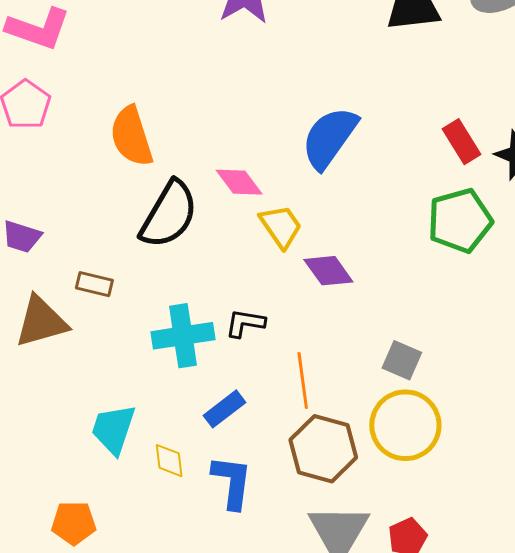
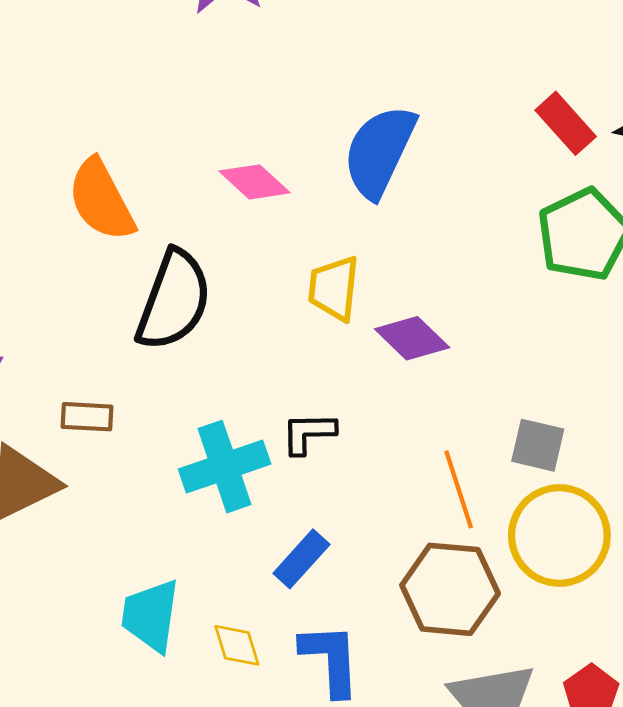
pink diamond: (239, 182) -> (254, 182), moved
yellow trapezoid: (281, 226) -> (334, 288), turned -129
orange line: (303, 381) -> (459, 489), moved

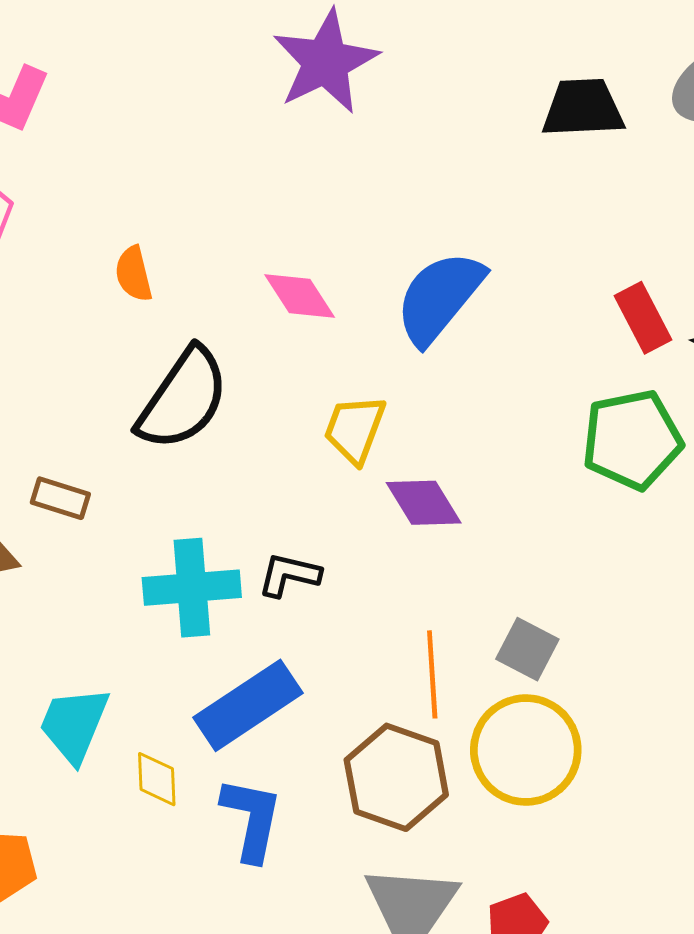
orange semicircle: (101, 200) -> (134, 274), size x0.6
blue rectangle: (301, 559) -> (248, 705), size x1.6

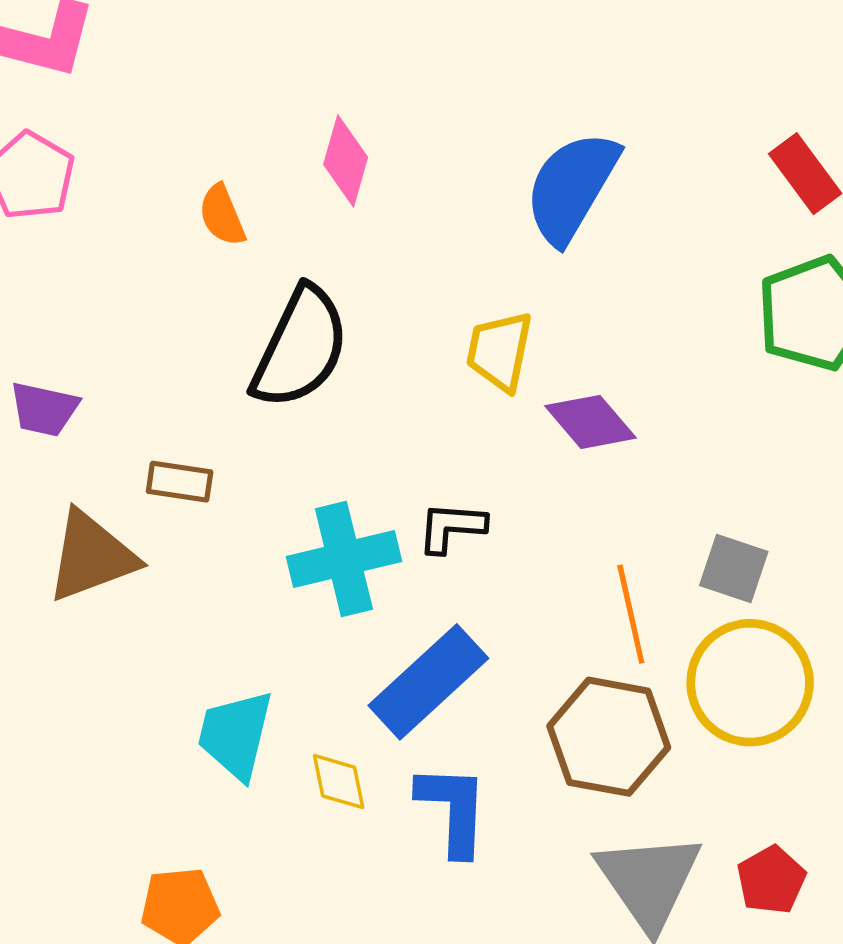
pink diamond: (300, 296) -> (346, 161), moved, turned 58

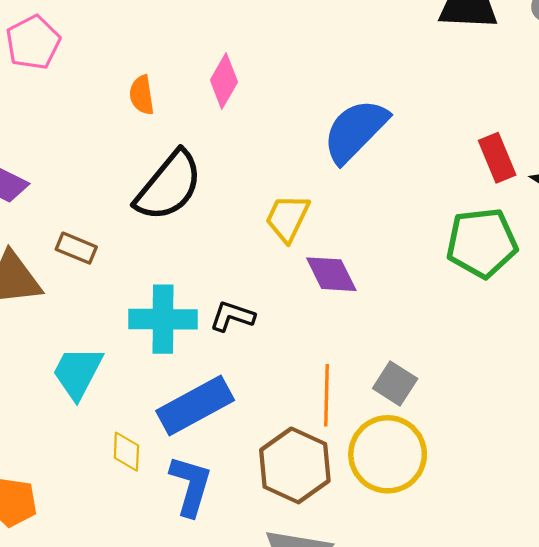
cyan trapezoid: (235, 735) -> (78, 372), moved

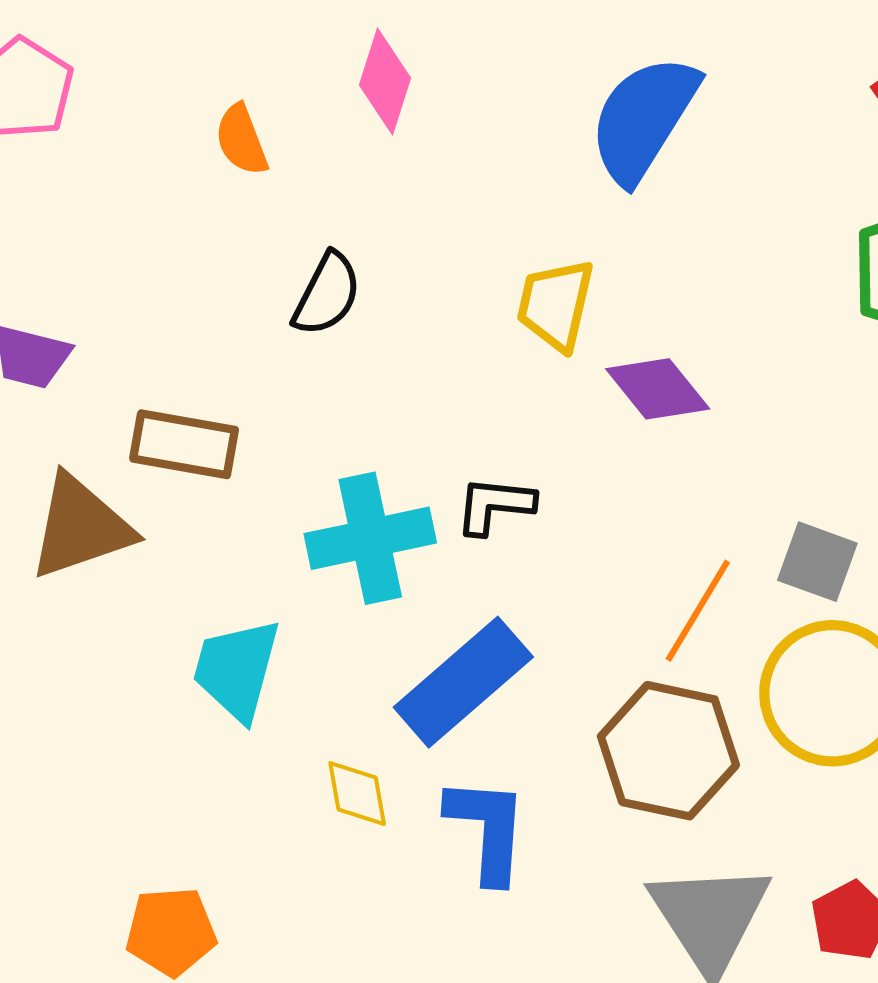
black semicircle: (169, 186) -> (327, 294), size x0.6
brown rectangle: (76, 248) -> (184, 444), size x1.4
orange line: (327, 395) -> (698, 611), turned 42

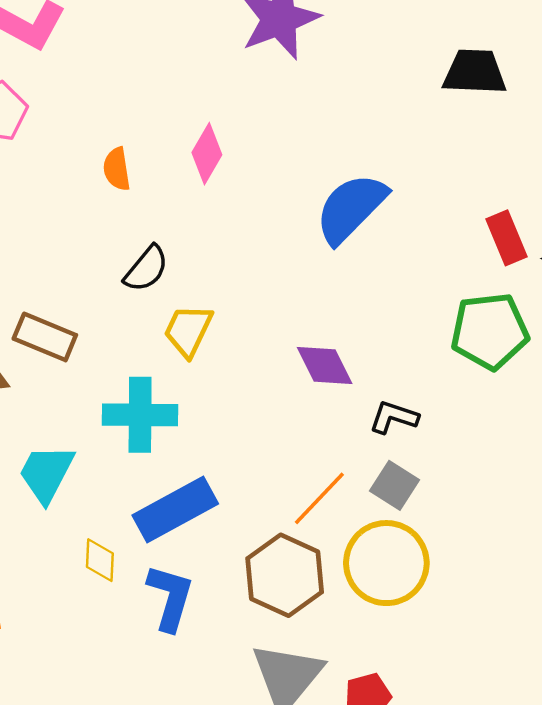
yellow trapezoid: (556, 305) -> (188, 331), moved
black L-shape: (495, 505) -> (394, 417), moved

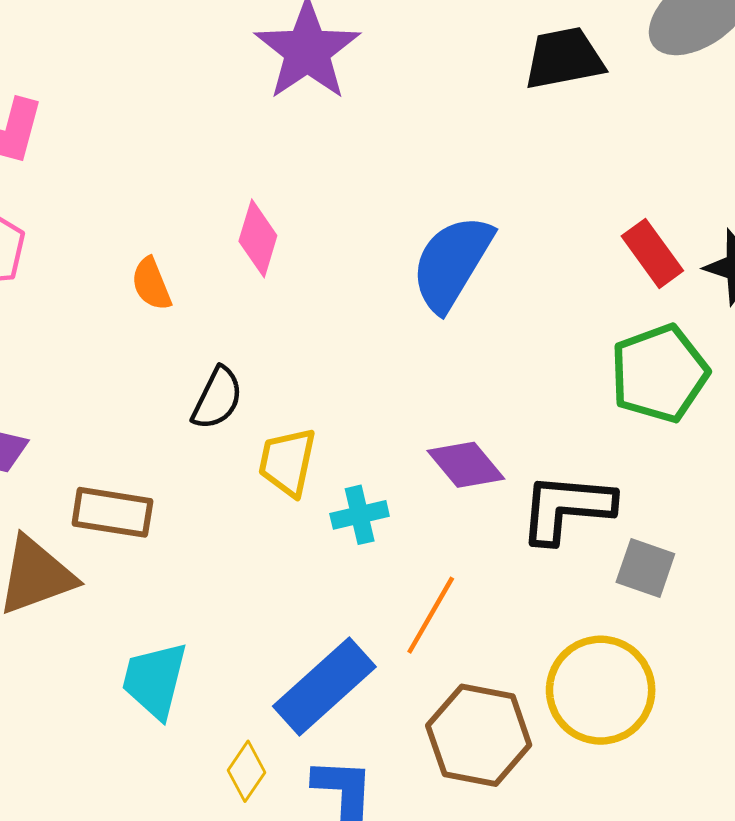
cyan cross: (140, 415) -> (360, 515), moved, size x0.6
black L-shape: (394, 417) -> (567, 508), size x1.6
gray square: (395, 485) -> (645, 568), moved
orange line: (319, 498) -> (431, 615), moved
yellow diamond: (100, 560) -> (246, 771), turned 45

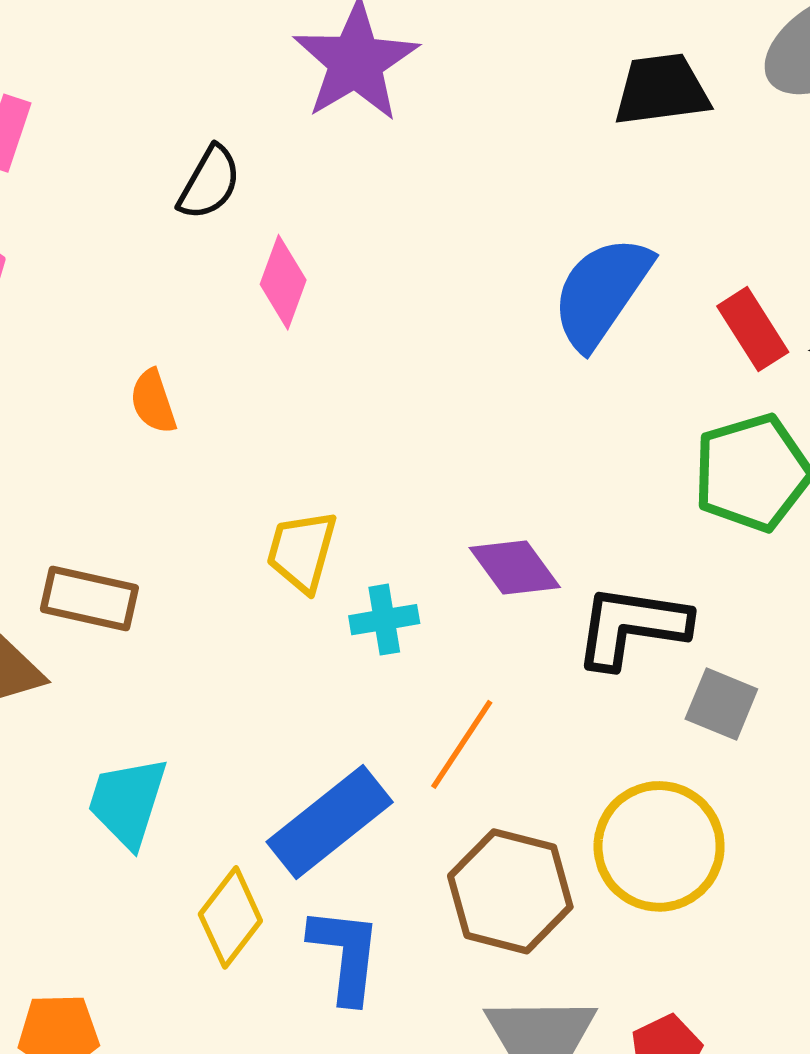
blue semicircle: (452, 263) -> (601, 292), moved
orange semicircle: (151, 284) -> (153, 402), moved
black semicircle: (217, 398) -> (209, 183), moved
yellow diamond: (246, 771) -> (230, 917), size x1.4

